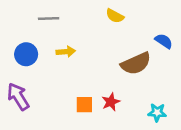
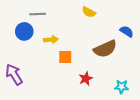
blue circle: (26, 54) -> (24, 31), moved
orange square: (84, 105) -> (65, 57), moved

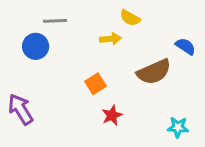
yellow arrow: (51, 40) -> (110, 39), moved
orange square: (65, 57) -> (96, 84), turned -32
red star: (86, 79) -> (112, 115), moved

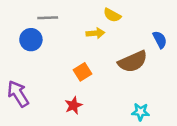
blue semicircle: (185, 46) -> (160, 40), turned 30
red star: (112, 115) -> (73, 105), moved
cyan star: (178, 127) -> (140, 112), moved

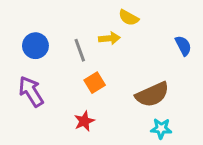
gray line: (48, 18) -> (80, 50), moved, turned 72
brown semicircle: (133, 62) -> (152, 94), moved
purple arrow: (18, 94) -> (31, 92), moved

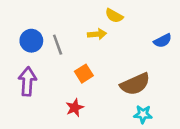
blue semicircle: (183, 46) -> (163, 41), turned 90
gray line: (80, 50) -> (58, 45), moved
purple arrow: (31, 92) -> (27, 81), turned 36

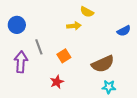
blue circle: (31, 41) -> (17, 25), moved
gray line: (58, 45) -> (39, 47), moved

